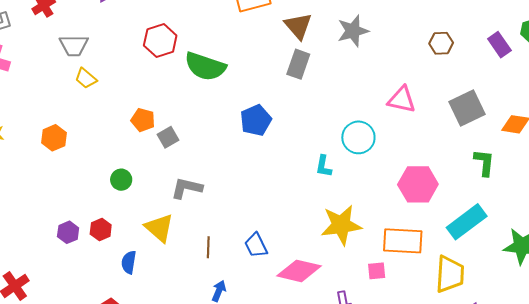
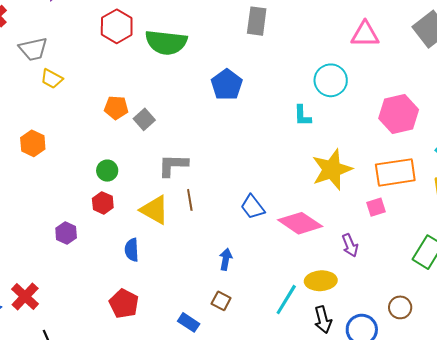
red hexagon: (101, 229) -> (103, 203), moved
brown line: (208, 247) -> (190, 200), moved
pink diamond: (299, 271) -> (300, 223), turned 33

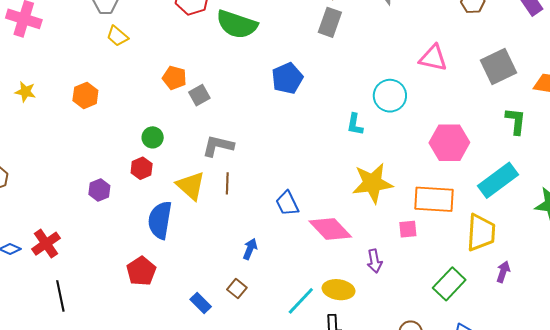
blue semicircle: (132, 250) -> (160, 220), size x1.6

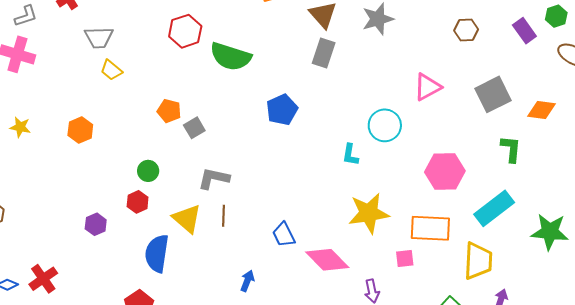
pink triangle: (433, 58) -> (427, 87), turned -40

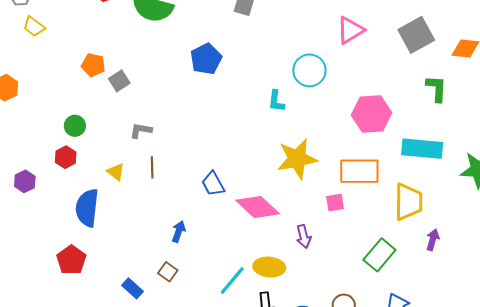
gray L-shape: (214, 178) -> (141, 130), size x0.7
cyan rectangle: (494, 208) -> (422, 149), turned 45
yellow triangle: (187, 219) -> (116, 172), size x0.6

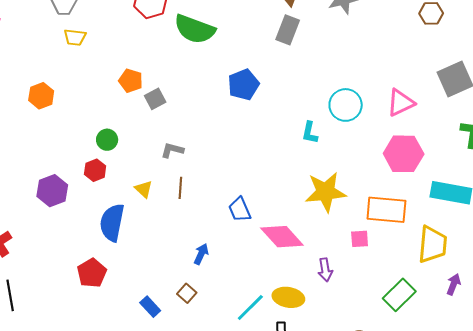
yellow trapezoid: (34, 27) -> (75, 37), turned -35
pink triangle: (350, 30) -> (401, 103), moved
purple hexagon: (25, 181) -> (52, 191), size x1.4

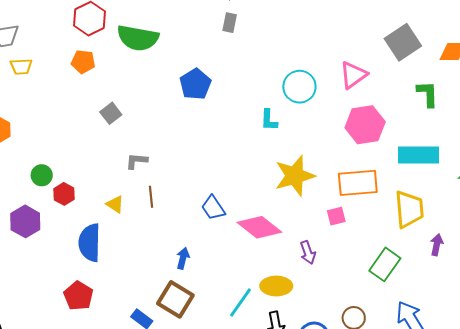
gray rectangle: (288, 30) -> (230, 23), size x0.7
orange pentagon: (131, 81) -> (83, 62), moved
green circle: (107, 140) -> (42, 175), moved
brown square: (187, 293) -> (175, 299), size x1.8

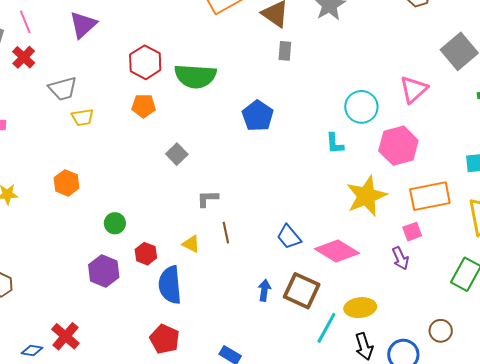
pink hexagon: (365, 125) -> (398, 146), moved
red hexagon: (64, 194) -> (146, 254), moved
purple arrow: (308, 253) -> (400, 258), moved
brown square: (175, 299) -> (302, 291), moved

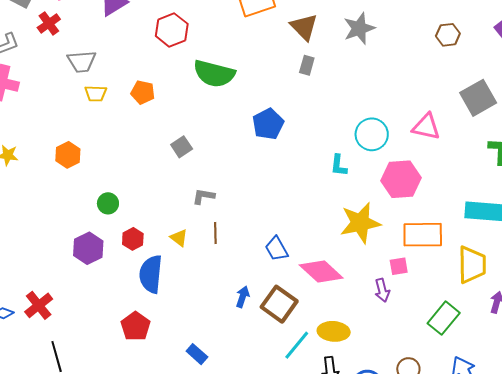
red hexagon: (145, 62) -> (172, 30), moved
pink triangle: (414, 89) -> (426, 127), turned 44
orange pentagon: (144, 106) -> (143, 92), moved

